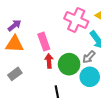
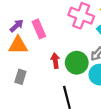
pink rectangle: (44, 42) -> (39, 29), moved
gray rectangle: (15, 74) -> (20, 77), turned -32

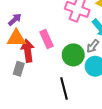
pink rectangle: (39, 29) -> (46, 39), moved
red arrow: (55, 61) -> (28, 51), moved, size x1.5

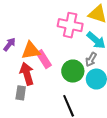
orange triangle: (16, 38) -> (31, 50), moved

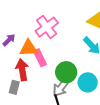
pink cross: (70, 25) -> (47, 27), moved, turned 35
gray arrow: (91, 59) -> (61, 87), moved, size x1.5

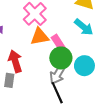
orange triangle: (28, 48) -> (40, 37), moved
pink rectangle: (40, 58) -> (59, 43), moved

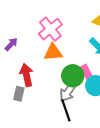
pink rectangle: (59, 43) -> (87, 74), moved

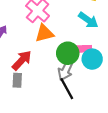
pink rectangle: (87, 74) -> (82, 49), turned -54
red arrow: (26, 75) -> (22, 60), turned 65

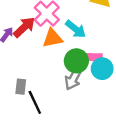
cyan arrow: (88, 20) -> (76, 29), moved
red arrow: (22, 60) -> (24, 27), moved
black line: (67, 89) -> (35, 102), moved

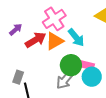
red arrow: (24, 27) -> (36, 40), moved
orange triangle: (53, 38) -> (55, 41), turned -30

